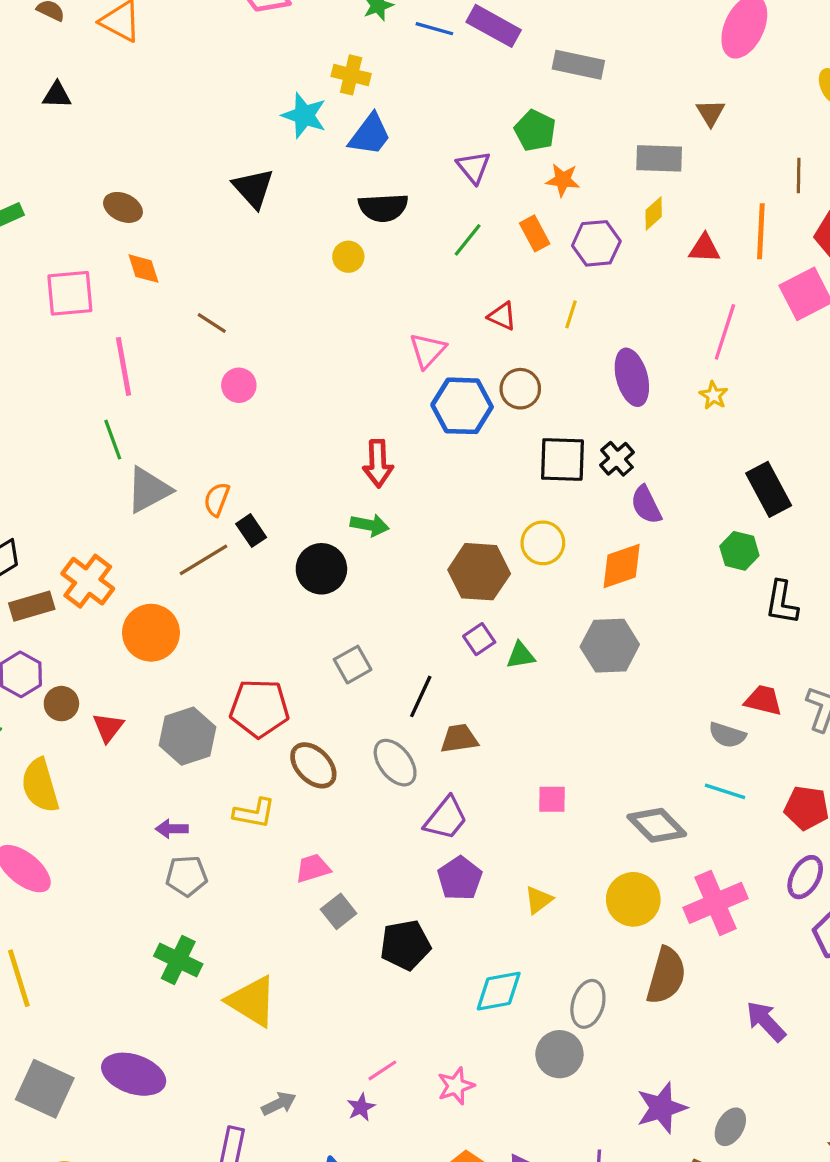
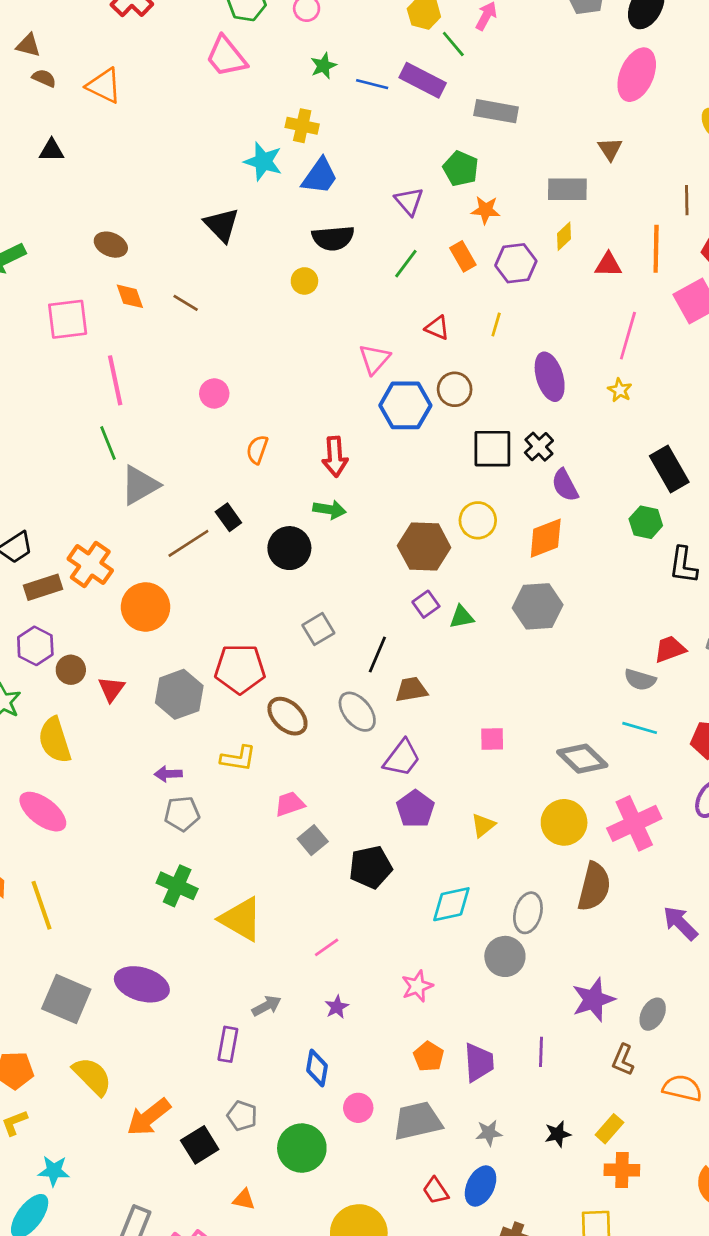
brown line: (212, 323) -> (186, 303), moved
orange semicircle: (217, 499) -> (257, 450), moved
red trapezoid: (763, 700) -> (670, 649), turned -32
pink line: (382, 1070) -> (327, 947), moved

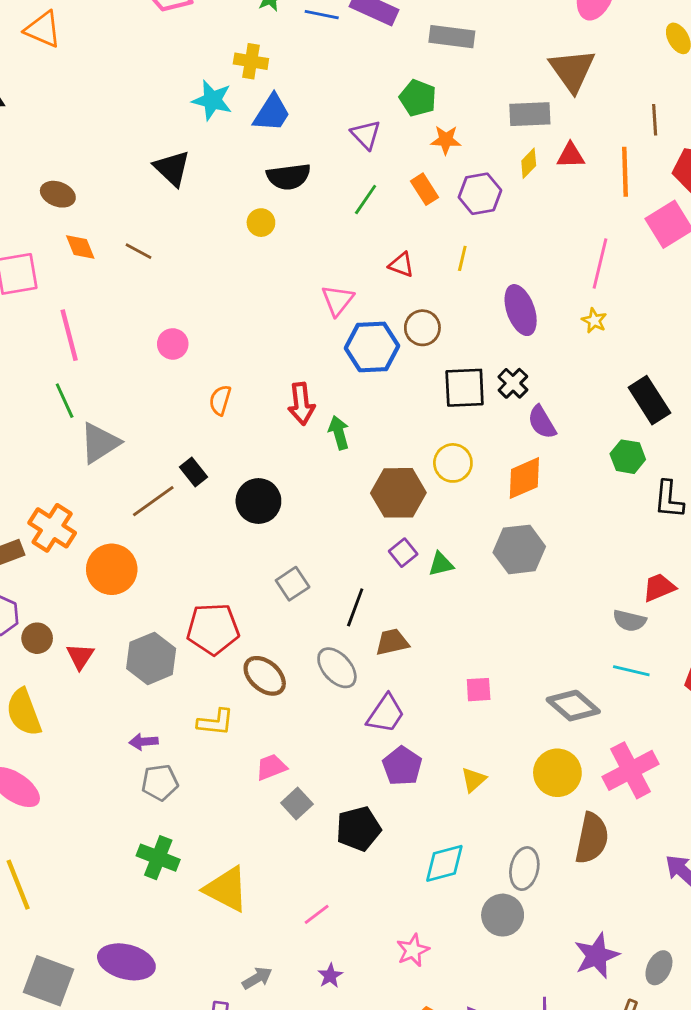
brown triangle: (610, 149) -> (572, 70), size x1.8
red triangle: (608, 265) -> (571, 156), moved
green arrow: (329, 510) -> (339, 433), moved, turned -112

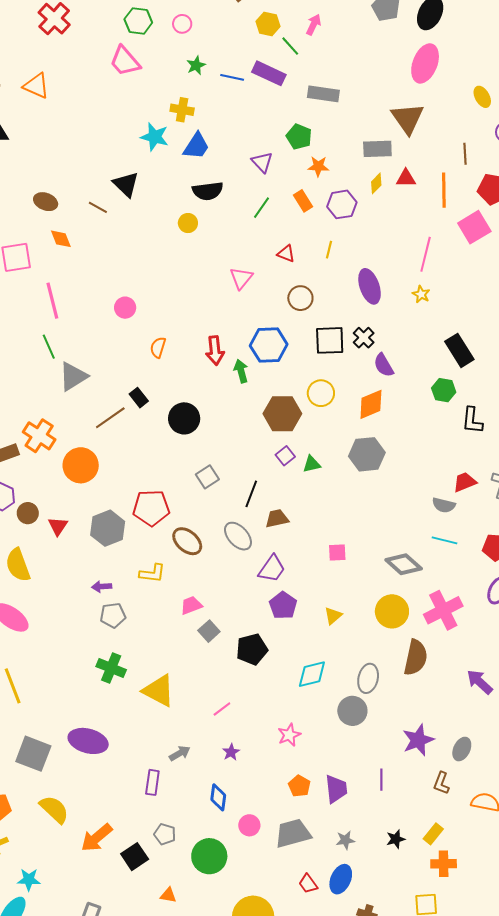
brown line: (139, 251) -> (98, 207), moved
blue hexagon: (372, 347) -> (269, 345), moved

